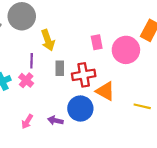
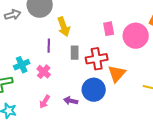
pink cross: (26, 80) -> (44, 72), moved
orange triangle: (105, 91) -> (117, 74), turned 42

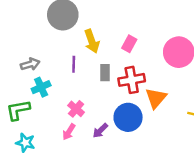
gray arrow: (13, 15) -> (30, 64), moved
pink rectangle: (109, 29) -> (129, 44), moved, turned 40
pink cross: (44, 72) -> (76, 109), moved
purple arrow: (71, 101) -> (100, 131), turned -56

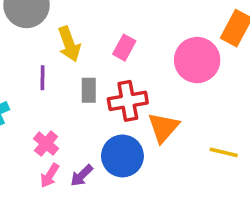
pink arrow: (69, 132) -> (50, 176), moved

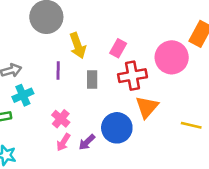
red cross: (128, 101) -> (132, 76), moved

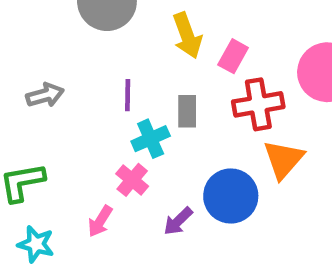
yellow arrow: (78, 46) -> (187, 36), moved
cyan cross: (23, 95) -> (151, 139), moved
pink arrow: (63, 142) -> (100, 221), moved

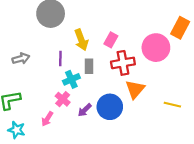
yellow arrow: (187, 36) -> (81, 40), moved
purple arrow: (178, 221) -> (85, 110), moved

